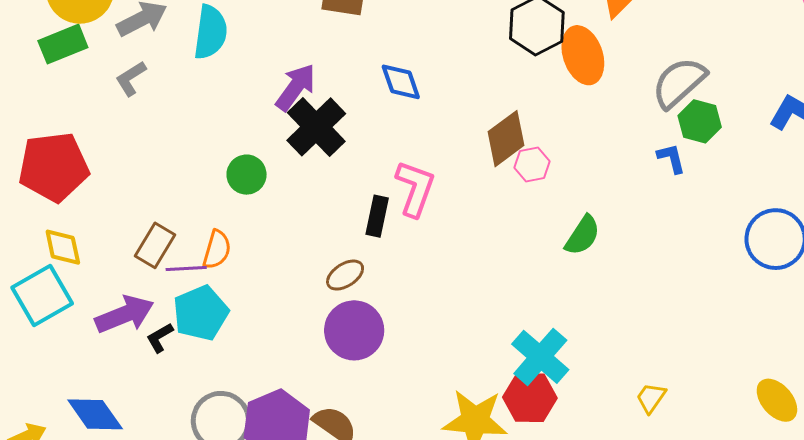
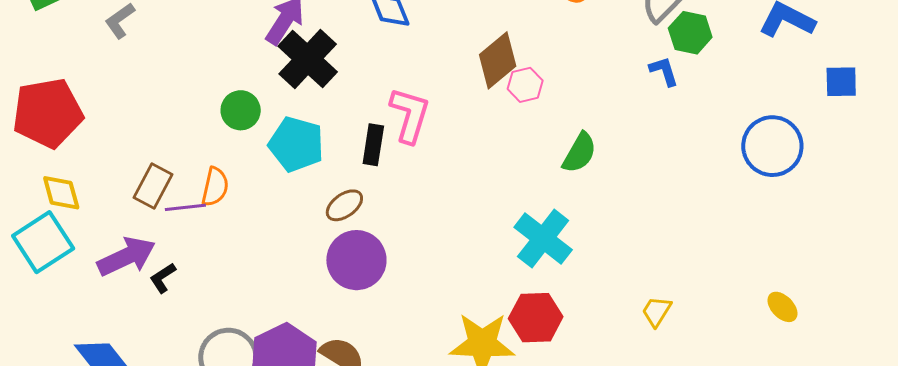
cyan pentagon: (201, 313) -> (296, 144), moved, turned -30
cyan cross: (540, 357) -> (543, 239), moved
yellow ellipse: (777, 400) -> (782, 307), size x0.7

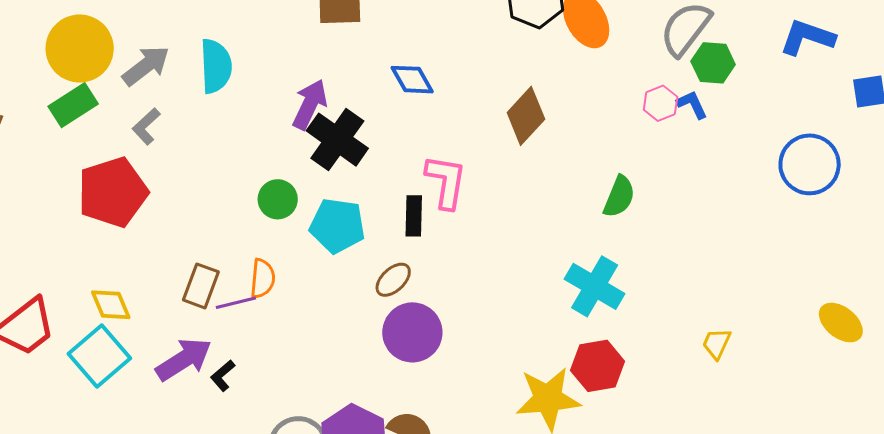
pink hexagon: (525, 85) -> (661, 103), moved
red pentagon: (48, 113) -> (113, 192), moved
yellow ellipse: (782, 307) -> (841, 323), size x1.4

